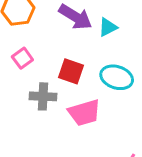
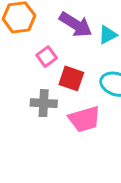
pink square: (22, 58) -> (47, 57), moved

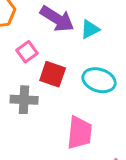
pink trapezoid: (84, 119) -> (80, 133), moved, turned -68

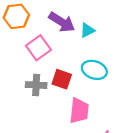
pink square: (27, 52) -> (38, 48), size x1.5
red square: (53, 74) -> (62, 79), moved

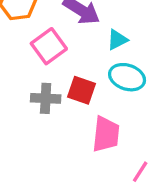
cyan triangle: (87, 30) -> (117, 40), moved

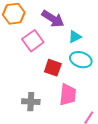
gray cross: (46, 98) -> (31, 102), moved

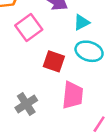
gray cross: (31, 102) -> (26, 104), turned -36

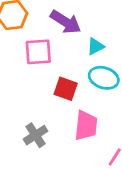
pink square: (29, 27) -> (38, 52), turned 32

